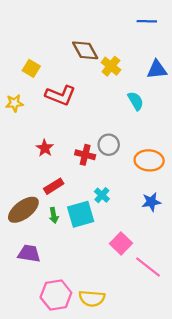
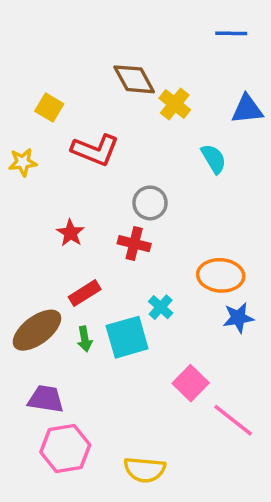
gray circle: (109, 145) -> (150, 203), moved
orange ellipse: (149, 160) -> (221, 275), moved
pink hexagon: (56, 295) -> (65, 448), moved

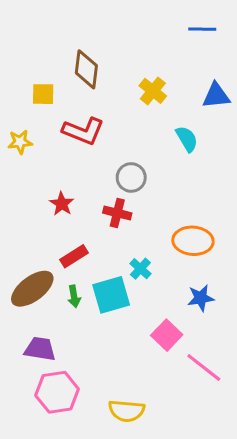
brown diamond: (134, 79) -> (86, 69), moved, turned 36
yellow square: (49, 108) -> (43, 94), turned -30
blue star: (238, 318) -> (201, 298), moved

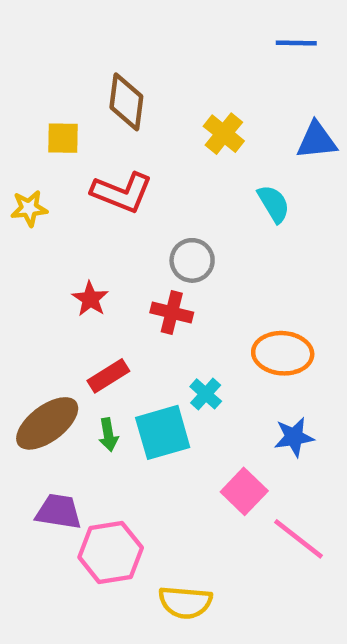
pink hexagon: (57, 392) -> (111, 552), moved

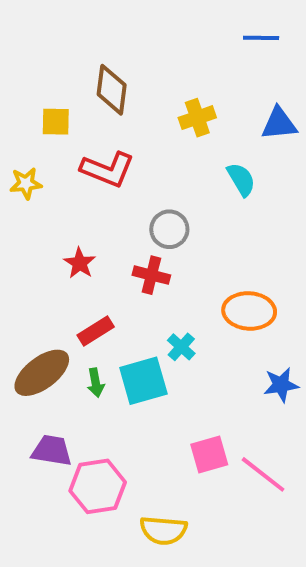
yellow cross: (224, 134) -> (197, 118), turned 32
blue star: (294, 437) -> (281, 385), moved
pink square: (244, 491) -> (209, 455), moved, turned 30

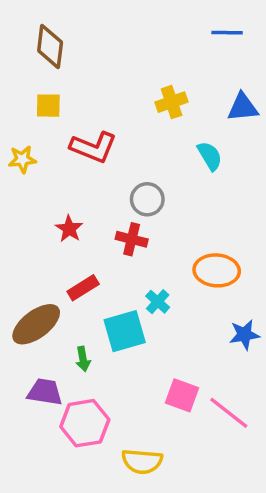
brown diamond: (112, 90) -> (50, 47), moved
green arrow: (96, 383) -> (83, 359), moved
pink square: (209, 455) -> (182, 395), turned 36

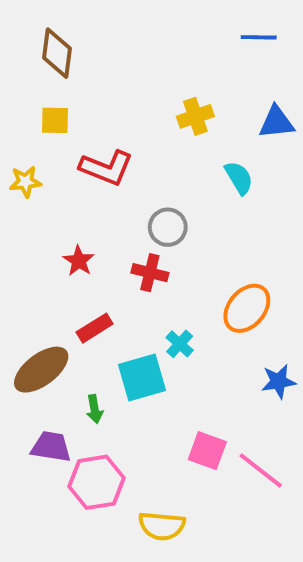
orange ellipse: (217, 270) -> (247, 308), turned -54

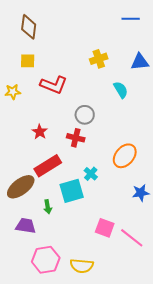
red rectangle: (95, 328) -> (48, 166), size x1.5
pink hexagon: (97, 482) -> (46, 260), moved

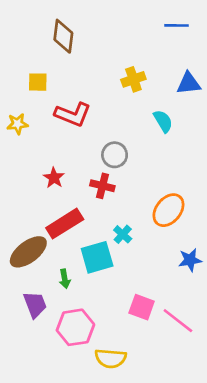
brown diamond: (29, 27) -> (63, 36), moved
purple trapezoid: (26, 226) -> (35, 304), turned 60
pink hexagon: (46, 260) -> (75, 327), moved

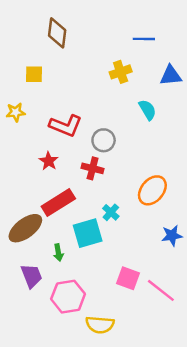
blue line: (177, 25) -> (144, 39), moved
red L-shape: (73, 114) -> (66, 126), moved

